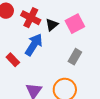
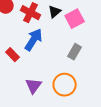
black triangle: (52, 25) -> (55, 12), moved

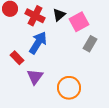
gray rectangle: (75, 52) -> (90, 44), moved
purple triangle: (34, 86) -> (35, 77), moved

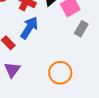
purple triangle: (35, 77) -> (12, 70), moved

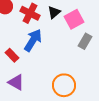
purple triangle: (12, 70) -> (16, 82), turned -36

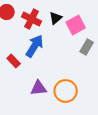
purple triangle: (16, 82) -> (39, 88), moved, turned -36

